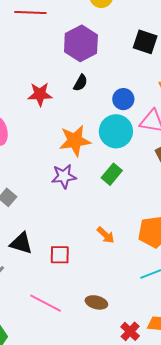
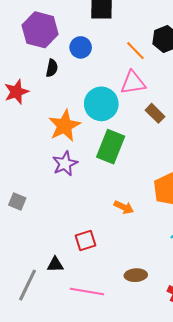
blue circle: (123, 99) -> (81, 47), moved
green rectangle: (112, 174) -> (111, 147), size x1.5
black triangle: (21, 243) -> (55, 265), moved, size x0.7

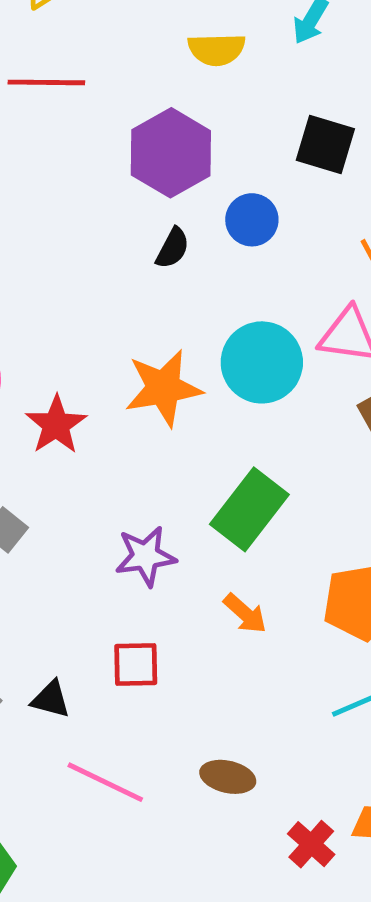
red star: (16, 92) -> (56, 425), moved, turned -30
green rectangle: (111, 147) -> (249, 509), moved
purple star: (65, 164) -> (146, 556), moved

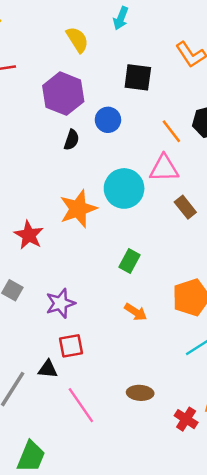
yellow semicircle: (216, 49) -> (77, 40), turned -112
green rectangle: (249, 509) -> (130, 261), size x0.6
purple star: (146, 556) -> (60, 303), moved
red square: (136, 665) -> (71, 346), moved
pink line: (105, 782) -> (81, 405), turned 39

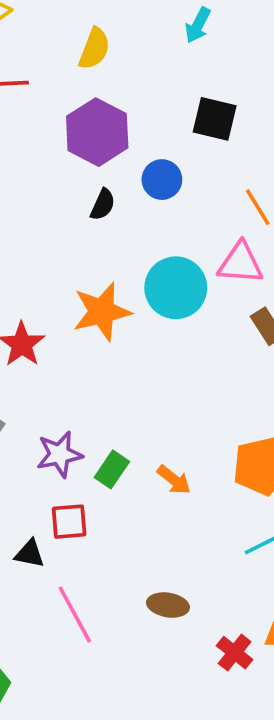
yellow semicircle: (77, 40) -> (94, 49), moved, turned 48
green rectangle: (130, 261) -> (112, 469), moved

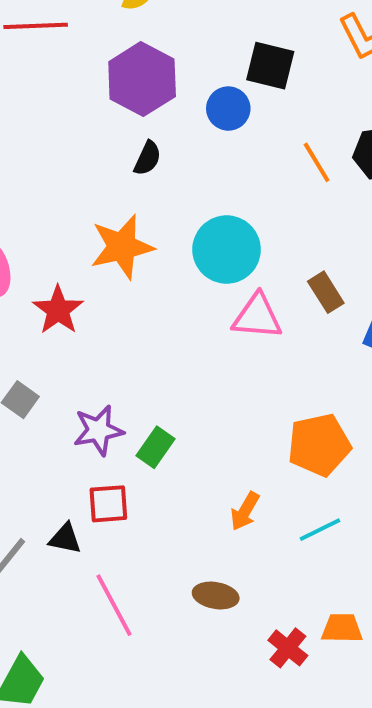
blue circle: (162, 180) -> (228, 109), moved
pink triangle: (240, 263) -> (257, 317), moved
orange star: (102, 312) -> (122, 247), moved
orange arrow: (174, 480) -> (245, 511), moved, turned 81

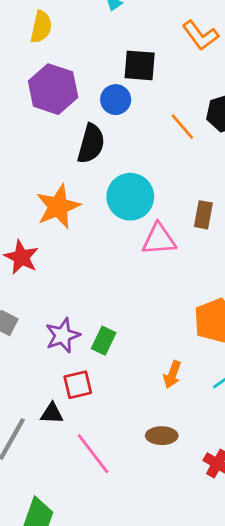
black semicircle: (147, 158) -> (91, 144), moved, size x1.6
brown rectangle: (326, 292) -> (203, 215), turned 52

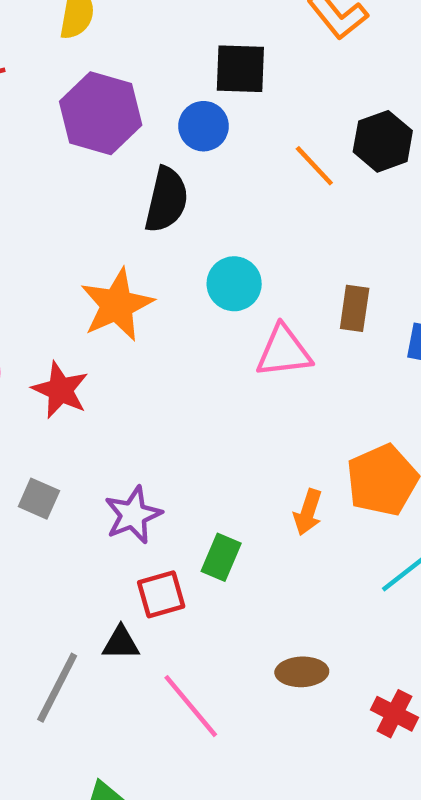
cyan circle: (130, 197) -> (234, 284), size x0.7
green rectangle: (104, 341) -> (221, 557), moved
orange arrow: (172, 374) -> (308, 512), moved

